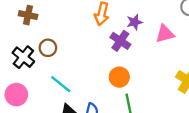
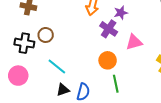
pink triangle: (165, 34) -> (134, 42), moved
black cross: (23, 57) -> (24, 43), turned -30

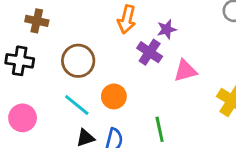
brown circle: (46, 35) -> (78, 61), moved, size x1.5
black cross: (24, 43) -> (20, 61), moved
orange circle: (108, 60) -> (114, 96), moved

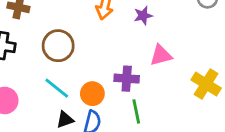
purple cross: (150, 52) -> (127, 79), moved, turned -30
orange circle: (114, 96) -> (92, 94), moved

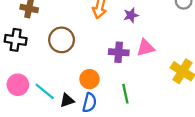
purple cross: (127, 79) -> (119, 52), moved
cyan line: (57, 88) -> (45, 91), moved

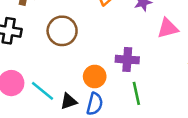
pink triangle: (146, 48) -> (168, 28), moved
purple cross: (119, 52) -> (127, 60), moved

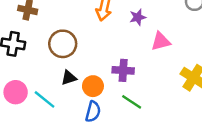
green line: (136, 93) -> (132, 102), turned -45
black triangle: (69, 101) -> (69, 78), moved

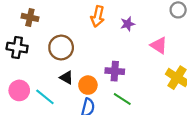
pink triangle: (161, 41) -> (159, 45), moved, turned 48
black triangle: (69, 78) -> (66, 78), turned 48

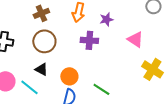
brown cross: (30, 17) -> (41, 13), moved, turned -35
purple cross: (115, 71) -> (89, 40), moved
black triangle: (66, 78) -> (41, 69), moved

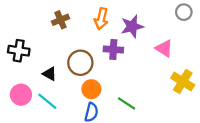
purple star: (106, 19) -> (132, 26), size x1.5
brown circle: (44, 41) -> (80, 63), moved
black triangle: (41, 69) -> (50, 74), moved

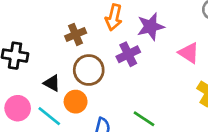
brown cross: (61, 20) -> (76, 34), moved
purple cross: (113, 50) -> (128, 54), turned -30
orange circle: (91, 89) -> (76, 102), moved

